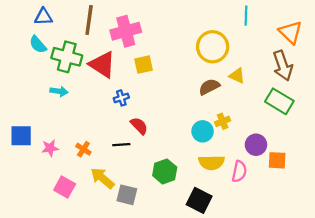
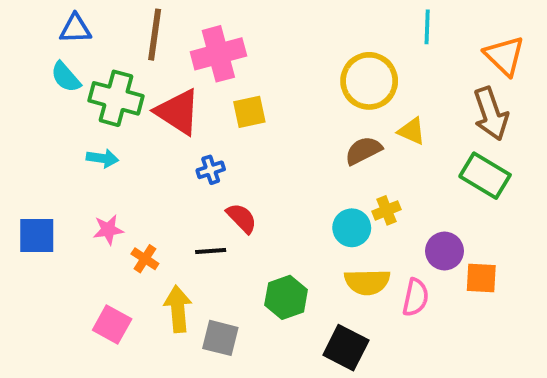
pink star: (50, 148) -> (108, 230), moved
yellow arrow: (102, 178) -> (178, 309), turned 45

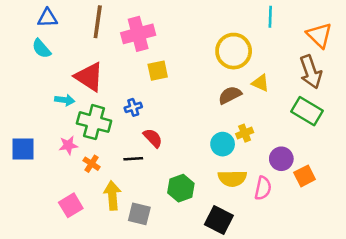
green cross: (116, 98) -> (94, 122), moved
red triangle: (178, 112) -> (89, 77), moved
orange square: (481, 278) -> (305, 176), turned -30
pink square: (112, 324) -> (71, 205), turned 30

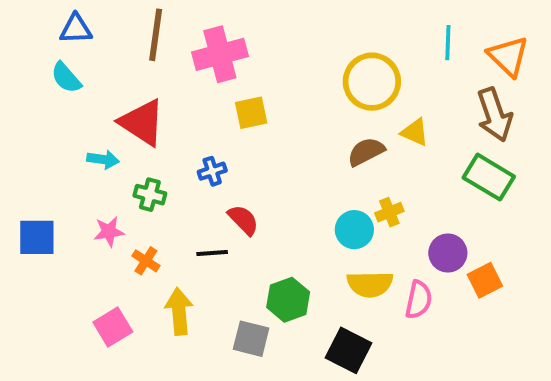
cyan line: (270, 17) -> (448, 43), moved
green cross: (94, 122) -> (150, 195), size x0.6
gray square: (139, 214) -> (251, 339), moved

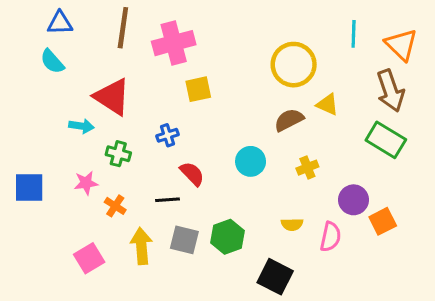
cyan circle: (354, 230) -> (251, 161), moved
yellow semicircle: (370, 284) -> (292, 224), size x0.6
gray square: (251, 339) -> (184, 240), moved

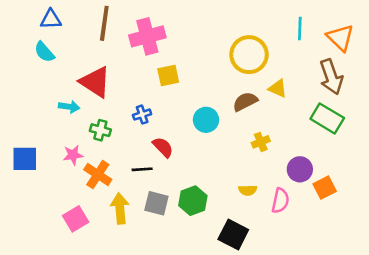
cyan circle: (251, 161) -> (206, 120), moved
orange cross: (115, 206) -> (98, 175), size x1.5

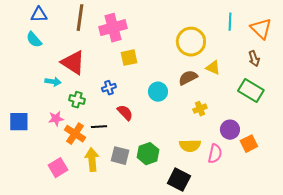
brown arrow: (331, 77) -> (254, 59), size x0.6
black line: (142, 169) -> (99, 127), moved
yellow semicircle: (248, 190) -> (190, 146), size x1.5

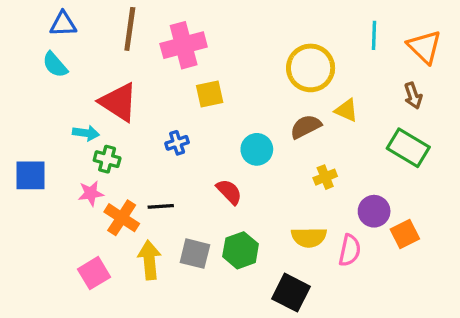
green cross: (77, 100) -> (107, 159), moved
red semicircle: (125, 113) -> (229, 192), moved
blue square: (19, 122) -> (31, 175), moved

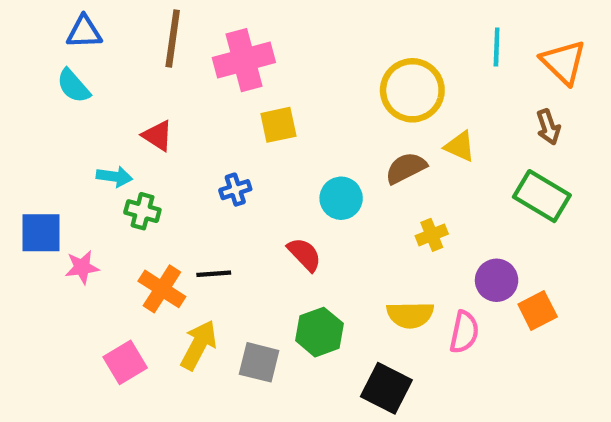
red triangle: (118, 102) -> (158, 136), size x0.6
pink star: (91, 193) -> (82, 267), moved
gray square: (195, 254) -> (259, 362), moved
yellow arrow: (149, 260) -> (199, 345), turned 33

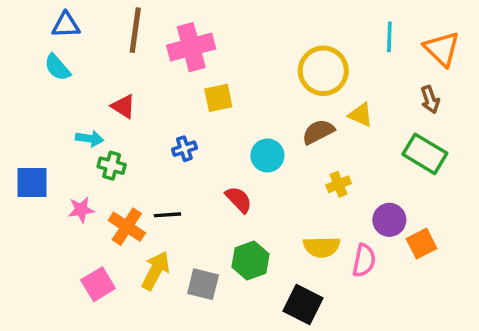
pink star: (82, 267) -> (81, 210), moved

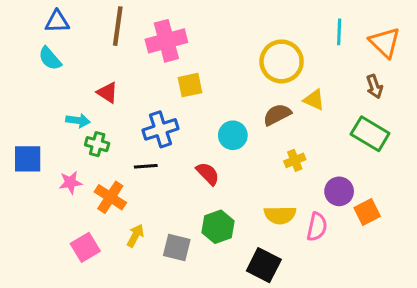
blue cross: (184, 149) -> (161, 129), size x1.6
black line: (167, 215) -> (146, 166), moved
yellow arrow: (156, 271) -> (135, 236), size x0.7

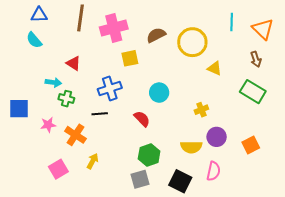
brown semicircle: (277, 115) -> (156, 35), moved
purple circle: (339, 191) -> (217, 137), moved
pink semicircle: (317, 227) -> (214, 171), moved
gray square: (177, 247) -> (140, 179), moved, turned -30

